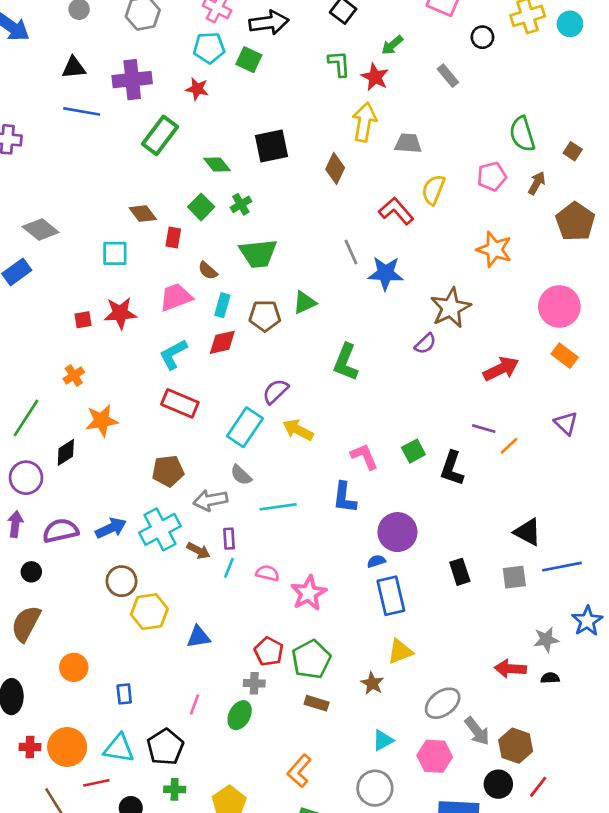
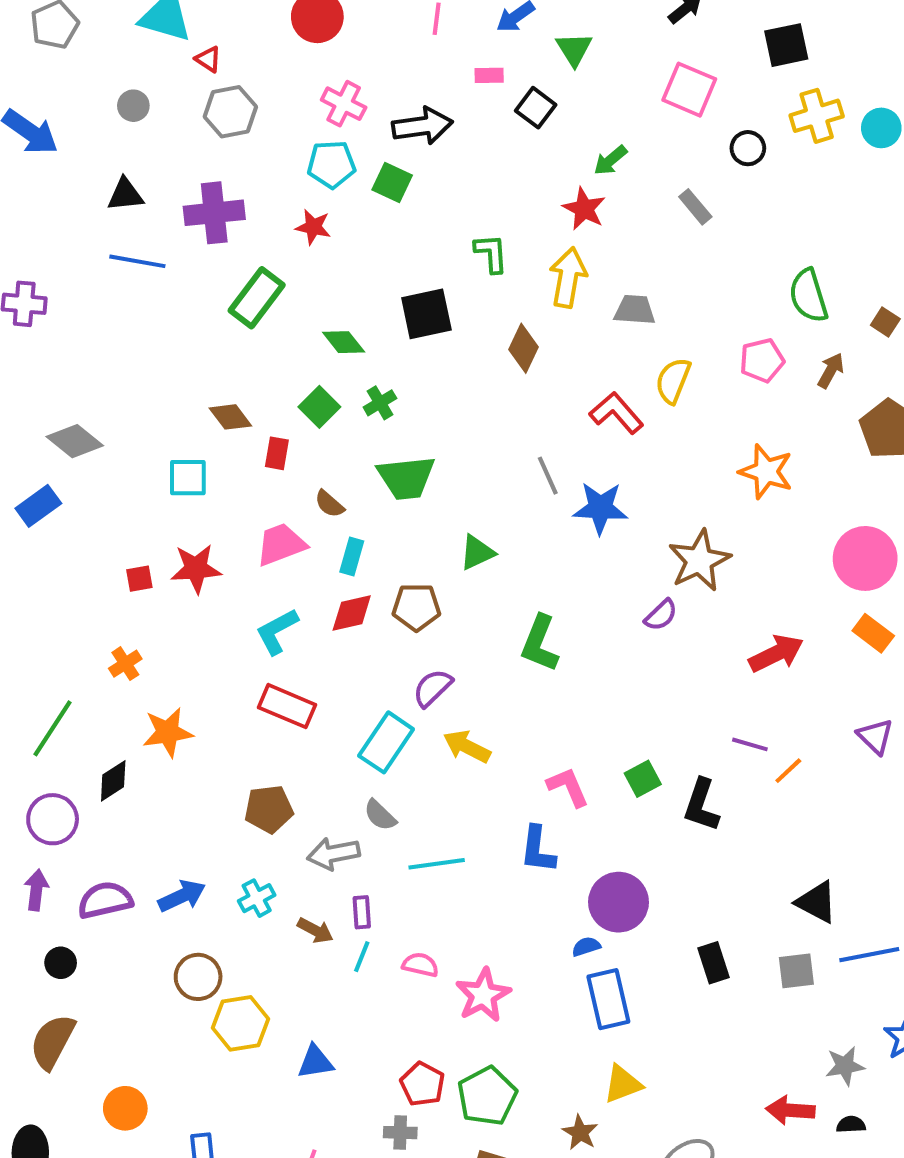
green L-shape: (339, 64) -> (491, 253), moved
brown pentagon: (265, 316) -> (416, 607), moved
cyan cross: (160, 529) -> (257, 898), size x0.6

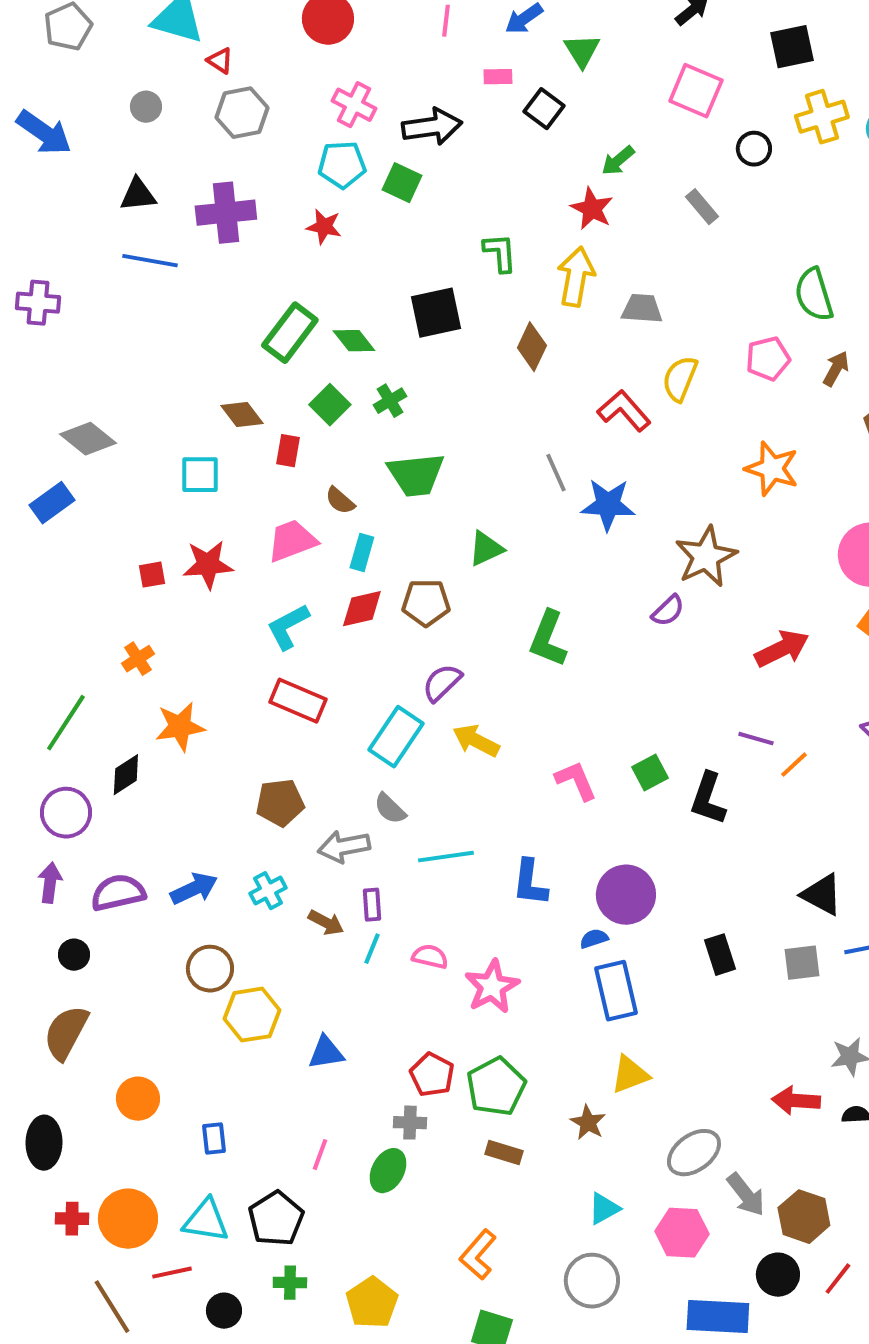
green rectangle: (257, 298) -> (290, 333), moved
blue L-shape: (538, 850) -> (530, 883), moved

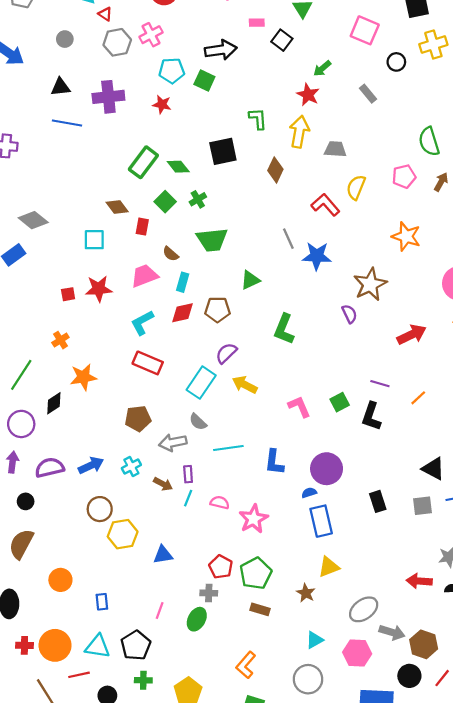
pink cross: (354, 105) -> (151, 35), moved, turned 35
purple semicircle: (668, 611) -> (349, 314), turned -72
purple line: (756, 739) -> (380, 384), moved
gray arrow: (746, 1195) -> (392, 632), turned -35

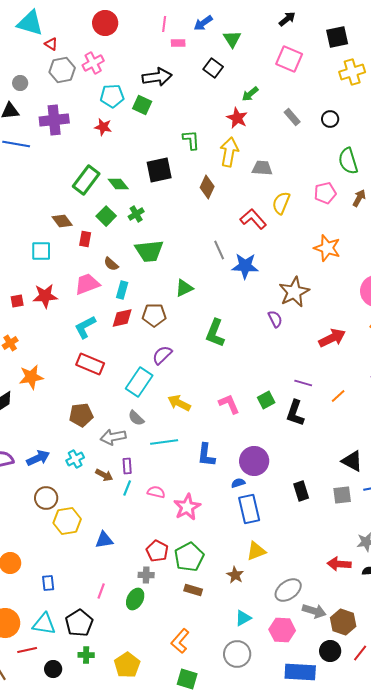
pink rectangle: (257, 23) -> (178, 43), moved
gray circle: (65, 39) -> (20, 83), moved
black circle: (396, 62) -> (330, 119), moved
yellow arrow: (245, 385) -> (179, 403), moved

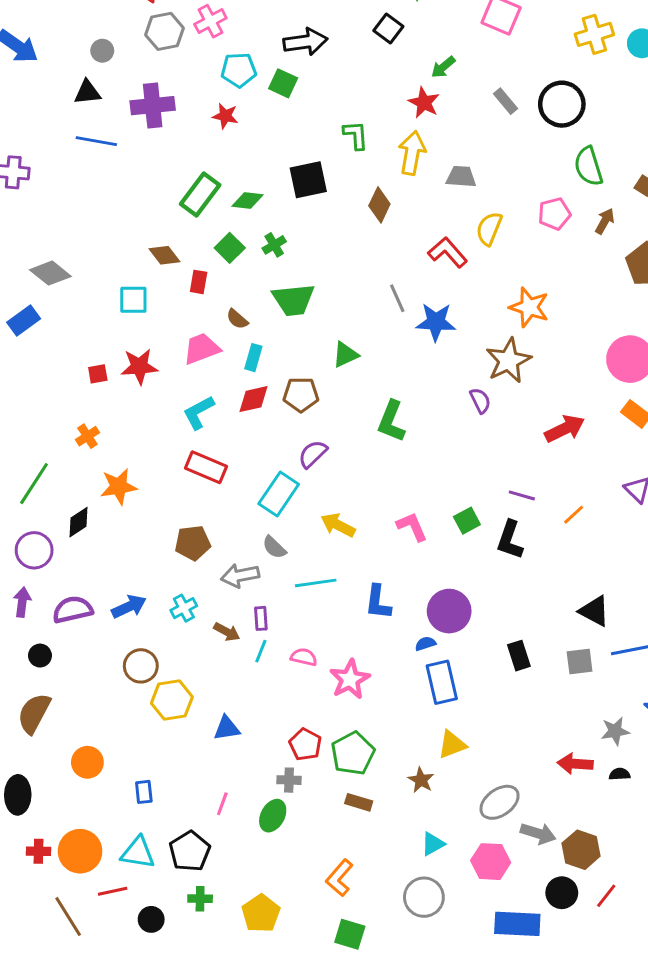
black circle: (330, 119) -> (562, 104), size x1.8
green diamond: (118, 184) -> (248, 200), turned -45
orange star: (327, 248) -> (529, 307), moved

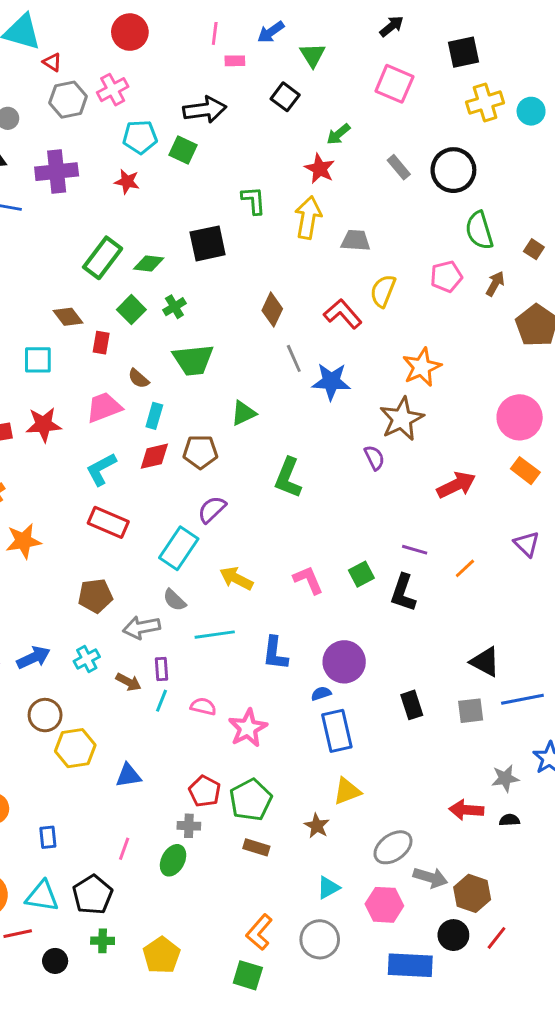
brown diamond: (379, 205) -> (272, 310), moved
orange star: (529, 307) -> (422, 367), turned 30
orange L-shape: (339, 878) -> (259, 932), moved

